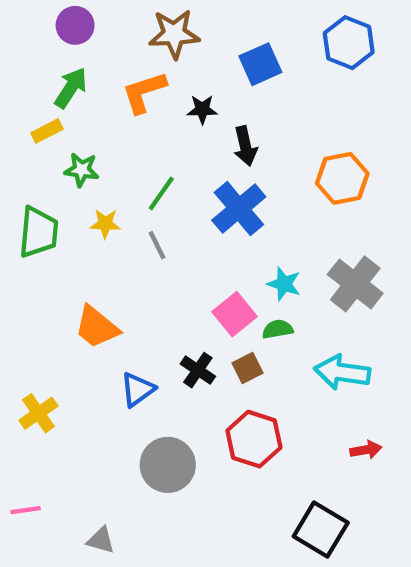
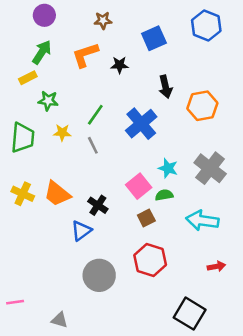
brown star: (174, 34) -> (103, 20), size x0.6
black arrow: (245, 146) -> (165, 87), moved
black cross: (198, 370) -> (98, 205), moved
yellow cross: (38, 413) -> (23, 194), moved, turned -30

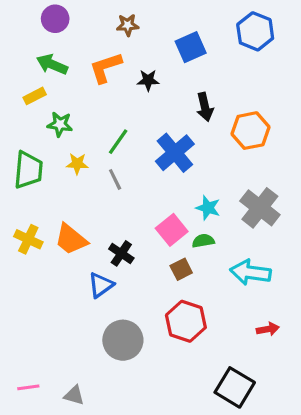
green arrow: (42, 52) -> (52, 64), turned -100
pink line: (15, 302) -> (28, 387), moved

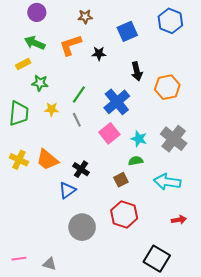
pink square: (172, 230) -> (109, 133), moved

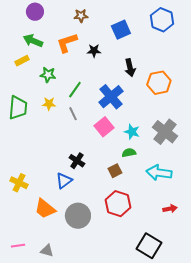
green star: (40, 83) -> (48, 75), moved
yellow cross: (19, 160) -> (19, 183), moved
orange trapezoid: (47, 160) -> (45, 209), moved

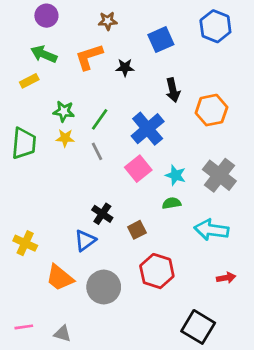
green star: (48, 75) -> (64, 111), moved
brown square: (115, 171) -> (137, 230), moved

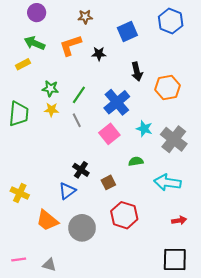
cyan star: (176, 175) -> (144, 129), moved
black square: (198, 327) -> (175, 259), moved, turned -30

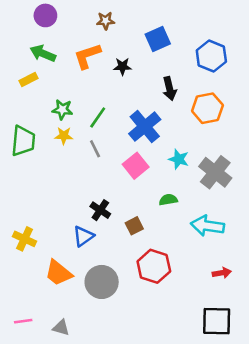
blue hexagon: (171, 21) -> (211, 56), moved

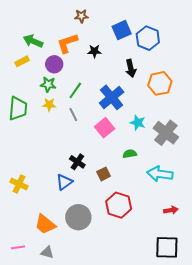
purple circle: (45, 15) -> (54, 64), moved
blue hexagon: (211, 56) -> (148, 38), moved
orange trapezoid: (58, 273) -> (45, 224), moved

